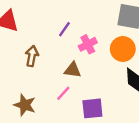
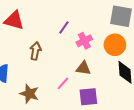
brown triangle: (73, 70) -> (83, 68), moved

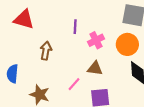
purple line: (64, 27) -> (75, 27), turned -32

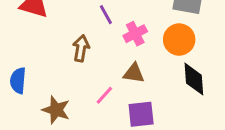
purple line: (75, 27) -> (106, 15), turned -32
brown arrow: (46, 51) -> (81, 48), moved

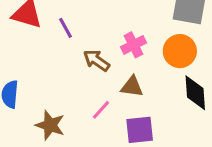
purple line: (106, 15) -> (66, 28), moved
brown arrow: (81, 48) -> (96, 60), moved, turned -65

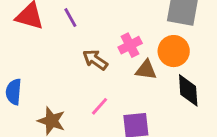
purple line: (66, 28) -> (70, 18), moved
brown triangle: (132, 87) -> (146, 70), moved

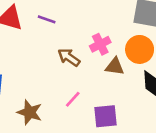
purple line: (70, 18) -> (47, 19), turned -42

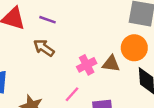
pink cross: (100, 44) -> (87, 65), moved
brown arrow: (69, 57) -> (44, 48), moved

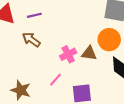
purple line: (47, 20) -> (34, 15), turned -32

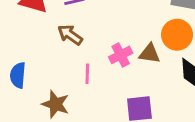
pink line: (55, 80) -> (87, 74), moved, turned -40

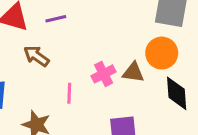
brown arrow: (70, 35) -> (36, 56), moved

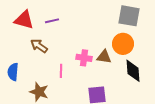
pink cross: (104, 74) -> (84, 58), turned 35

